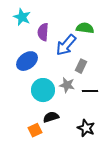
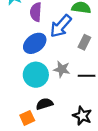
blue ellipse: (27, 61) -> (35, 43), moved
gray rectangle: (81, 66) -> (84, 42), moved

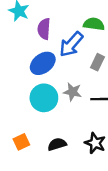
black semicircle: (44, 104) -> (57, 144), moved
orange square: (27, 118) -> (21, 142), moved

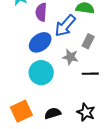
gray star: (72, 92) -> (70, 57), moved
orange square: (21, 142) -> (21, 111), size x1.5

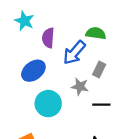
blue ellipse: (40, 42) -> (33, 71), moved

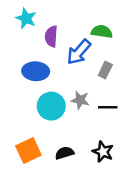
blue ellipse: (33, 71) -> (36, 71), turned 40
gray star: (80, 87) -> (80, 100), moved

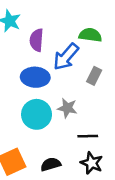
blue ellipse: (36, 71) -> (35, 77), moved
black line: (108, 107) -> (88, 136), moved

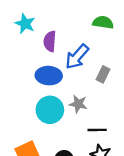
green semicircle: (90, 35) -> (103, 22), moved

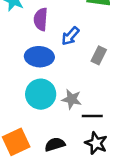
blue arrow: (77, 57) -> (70, 36), size x0.7
gray star: (78, 104) -> (72, 99), moved

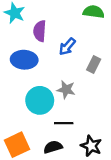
blue ellipse: (39, 57) -> (24, 60), moved
gray star: (72, 99) -> (66, 90), moved
black line: (92, 116) -> (64, 123), moved

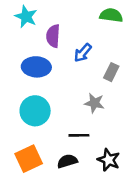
gray star: (66, 90) -> (94, 103), moved
cyan circle: (40, 100) -> (35, 111), moved

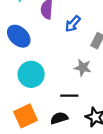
blue ellipse: (36, 67) -> (19, 36), moved, turned 40

